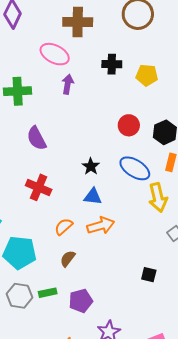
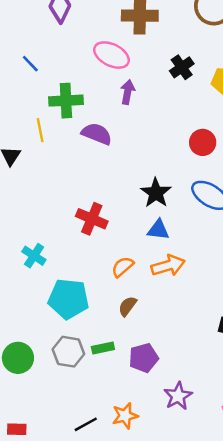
black cross: (112, 64) -> (182, 67), turned -36
purple semicircle: (37, 138) -> (97, 134), moved, turned 140
black star: (91, 166) -> (156, 193), size x1.4

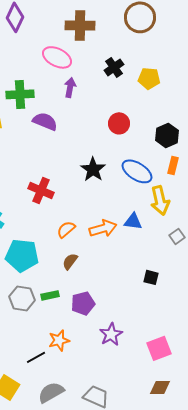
red circle: (203, 142) -> (119, 123), moved
blue triangle: (158, 230) -> (133, 221), moved
orange star: (125, 416) -> (59, 340), moved

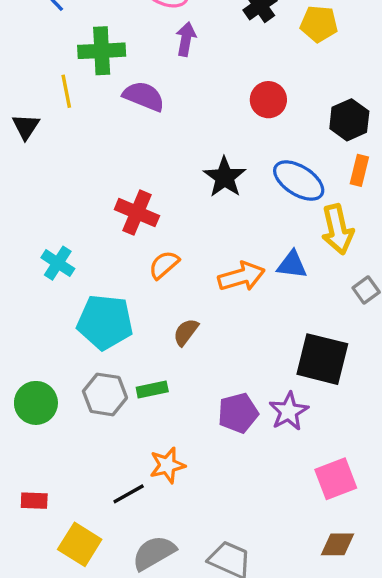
orange semicircle: (66, 229) -> (164, 265), moved
black square: (151, 277) -> (322, 359), size x2.0
purple pentagon: (83, 303) -> (238, 413), moved
purple star: (111, 334) -> (289, 411), moved

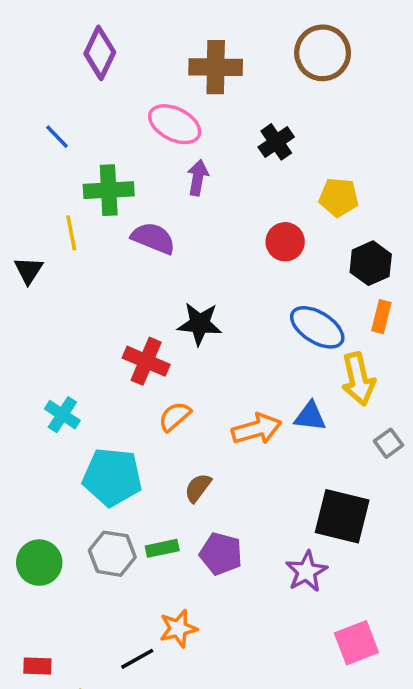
yellow pentagon: (319, 24) -> (339, 197), moved
black star: (225, 177) -> (200, 324), moved, turned -30
purple pentagon: (238, 413) -> (221, 554), moved, turned 30

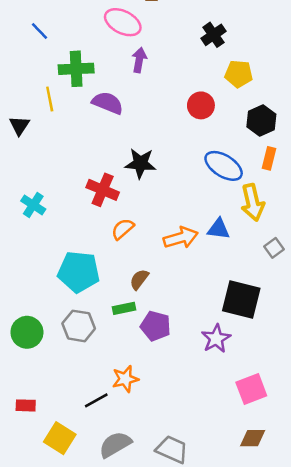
black cross: (276, 142) -> (214, 35), moved
cyan cross: (62, 415) -> (33, 205), moved
green rectangle: (162, 548) -> (124, 308), moved

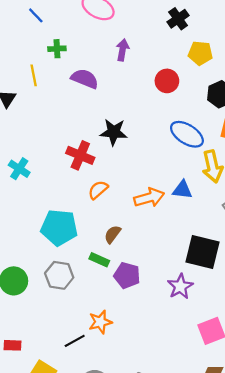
blue line: (40, 31) -> (36, 15), moved
purple arrow: (139, 60) -> (122, 50), moved
green cross: (76, 69) -> (57, 49), size x0.6
green rectangle: (124, 308) -> (99, 260), turned 36

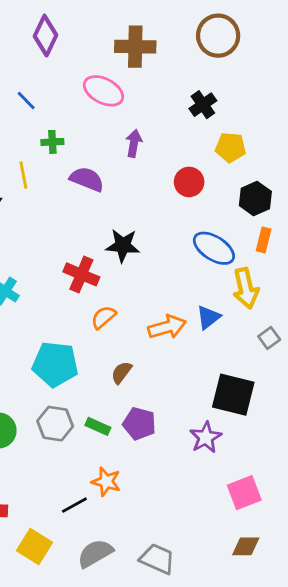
blue triangle: (182, 190) -> (208, 317), turned -45
green rectangle: (99, 260) -> (98, 426), moved
orange star: (100, 322) -> (106, 482), turned 30

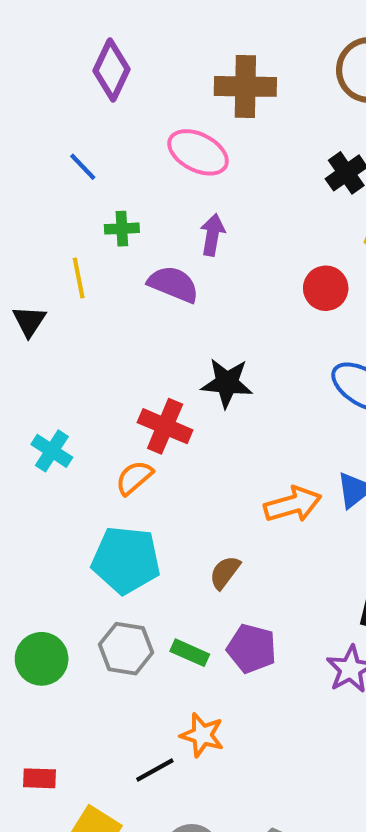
purple arrow: (134, 143) -> (212, 235), moved
orange semicircle: (103, 317) -> (134, 478), moved

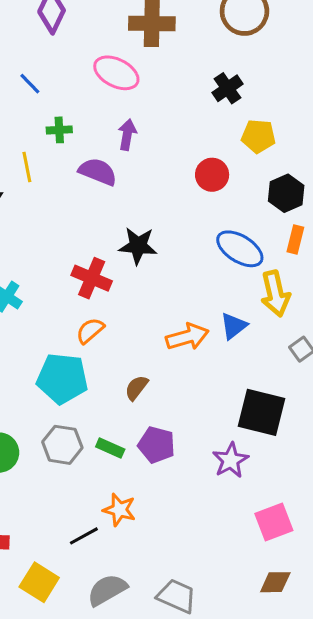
orange semicircle: (134, 478) -> (90, 331), moved

